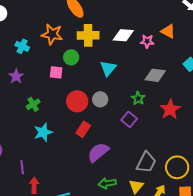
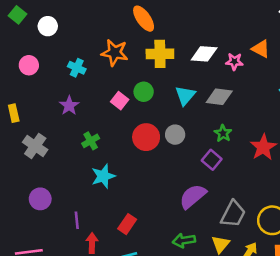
green circle: (71, 57) -> (144, 92), moved
pink square: (56, 72) -> (120, 101), turned 32
gray diamond: (155, 75) -> (219, 97), moved
red rectangle: (83, 129) -> (127, 224), moved
purple semicircle: (98, 152) -> (193, 196), moved

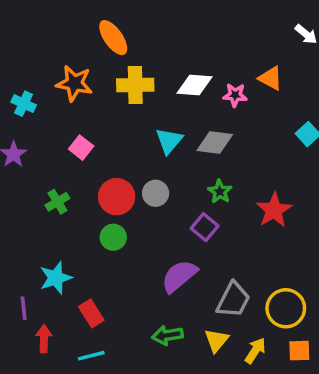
green circle: (144, 92) -> (113, 237), moved
green cross: (91, 141) -> (57, 202), moved
cyan star: (103, 176) -> (56, 278), moved
red rectangle: (127, 224) -> (91, 313), turned -66

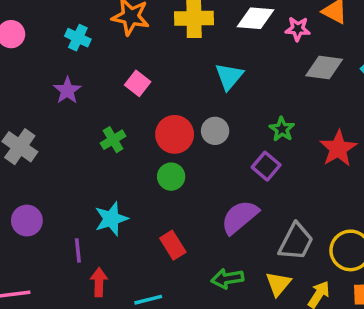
gray diamond: (215, 142) -> (324, 68), moved
red rectangle: (91, 313) -> (173, 245), moved

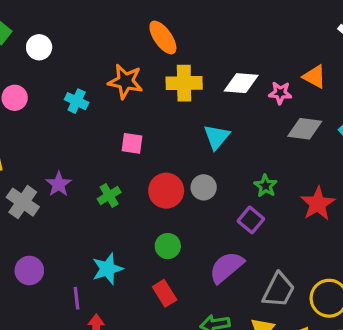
pink square: (138, 83) -> (132, 143), turned -30
purple star: (67, 90) -> (59, 184), moved
green circle: (171, 177) -> (168, 246), moved

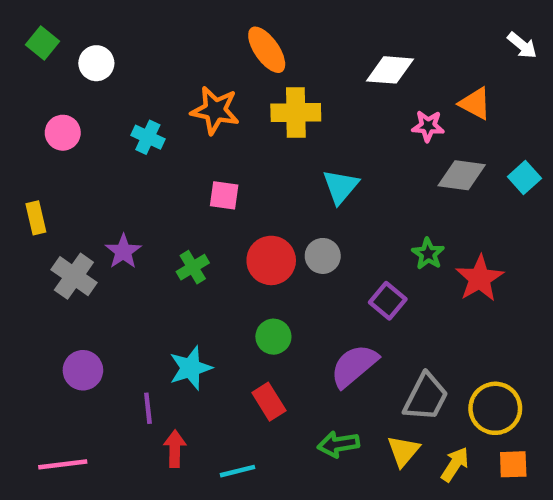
white diamond: (241, 83) -> (390, 70), moved
green star: (266, 186) -> (428, 254), moved

